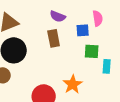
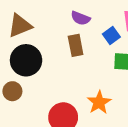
blue square: (83, 30) -> (111, 36), turned -32

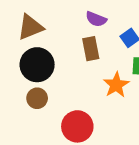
brown circle: (12, 91) -> (37, 98), moved
orange star: (99, 102) -> (116, 85), moved

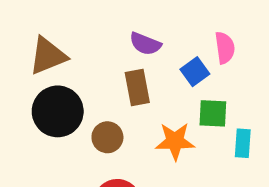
orange star: (116, 85) -> (175, 141), turned 30
brown circle: (37, 98) -> (107, 137), moved

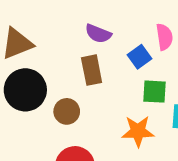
orange star: (175, 141) -> (138, 131), moved

